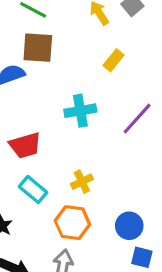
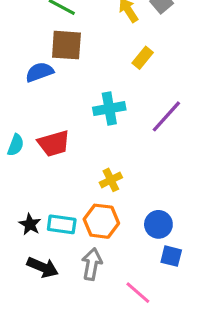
cyan rectangle: (33, 190) -> (62, 224), moved, turned -32

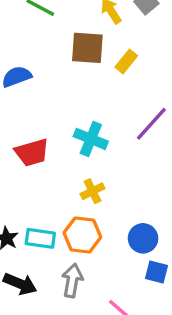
brown square: (66, 45) -> (87, 48), moved
cyan cross: (109, 109) -> (91, 139), moved, turned 32

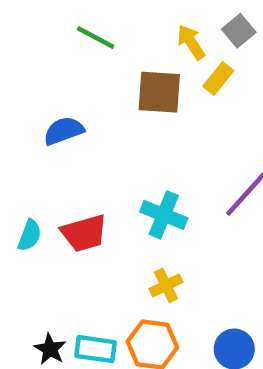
yellow rectangle: (126, 61) -> (218, 78), moved

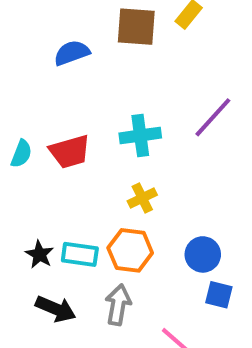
blue semicircle: (64, 131) -> (72, 53), moved
cyan cross: (164, 215) -> (140, 135), turned -30

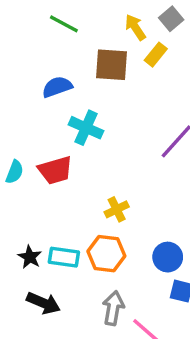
cyan cross: (140, 135) -> (86, 128), moved, turned 32
gray arrow: (118, 305) -> (113, 308), moved

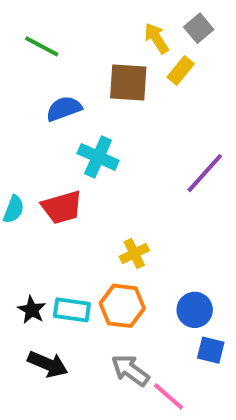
green line: (64, 24) -> (42, 46), moved
gray arrow: (113, 308) -> (130, 370), turned -64

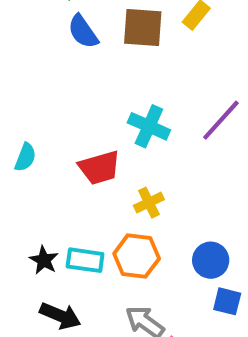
blue semicircle: (64, 109) -> (83, 32), moved, turned -105
cyan cross: (98, 157) -> (149, 126), moved
red trapezoid: (62, 207) -> (99, 168), moved

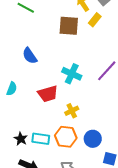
blue semicircle: (83, 32) -> (30, 56), moved
blue circle: (211, 260) -> (93, 139), moved

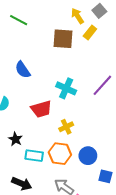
black star: (21, 139) -> (15, 139), moved

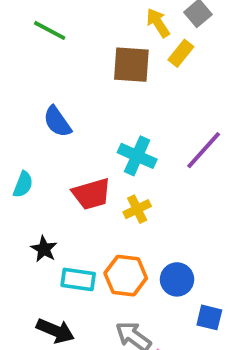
yellow cross: (66, 127) -> (137, 209), moved

